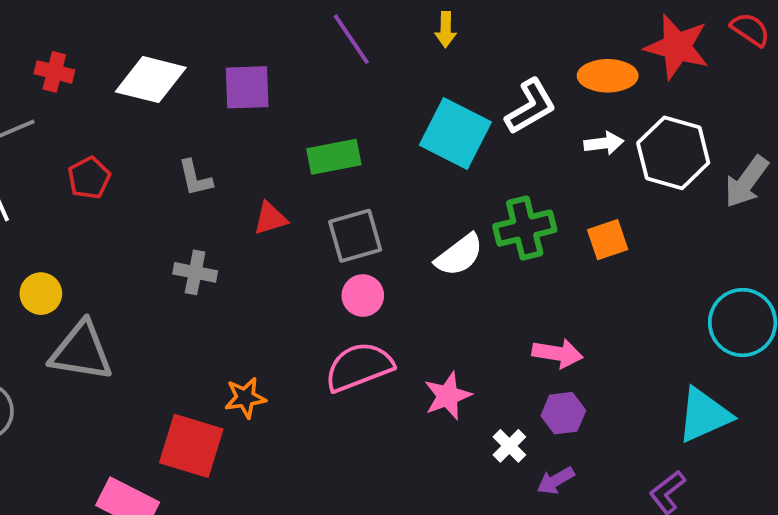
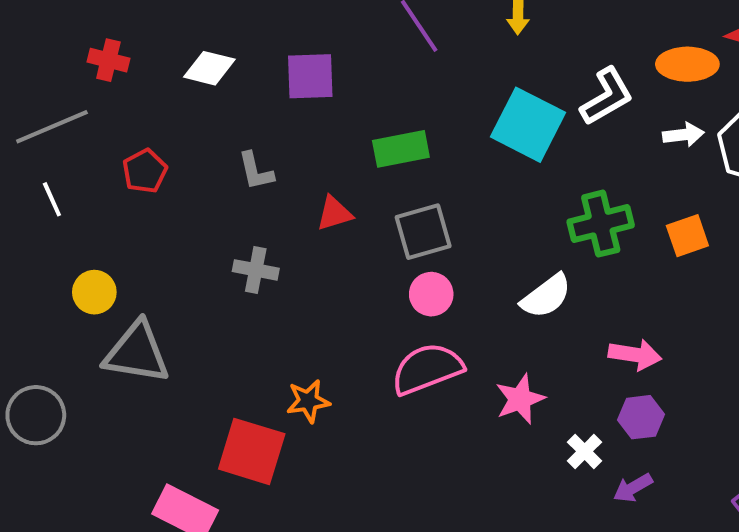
white diamond: (151, 80) -> (209, 68), size x0.7
white semicircle: (459, 255) -> (546, 296), moved

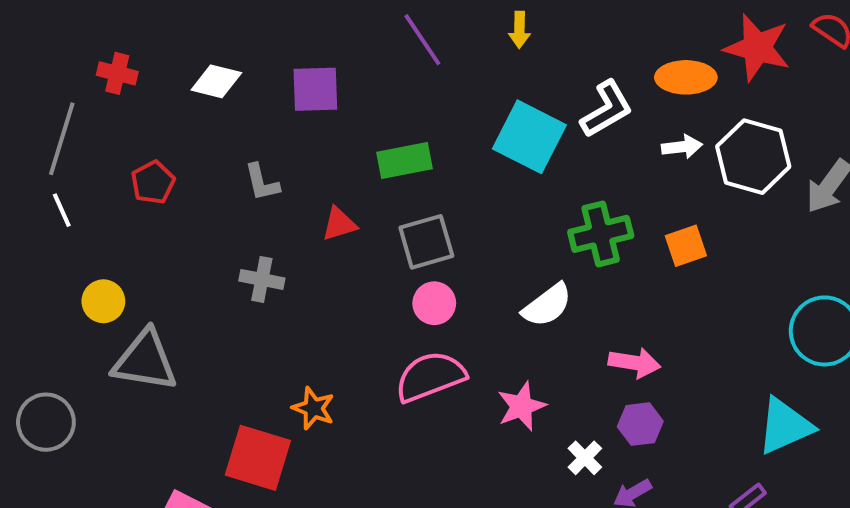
gray line: (52, 127) -> (62, 139), turned -50
orange star: (308, 401) -> (313, 408), turned 30

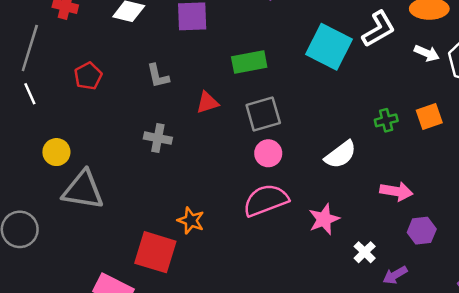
white arrow: (682, 147) -> (427, 53), turned 30
green cross: (601, 234) -> (386, 120), moved, size x0.6
purple hexagon: (640, 424) -> (422, 231), moved

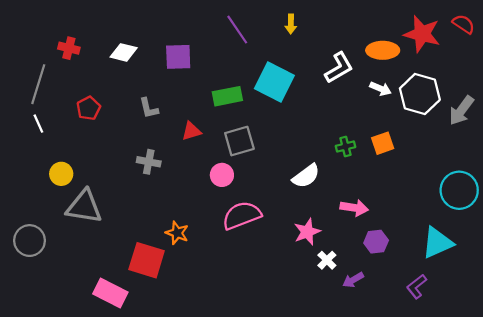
cyan square: (329, 47) -> (274, 82), moved
pink circle: (268, 153) -> (222, 175), moved
pink star: (324, 219) -> (307, 232), moved

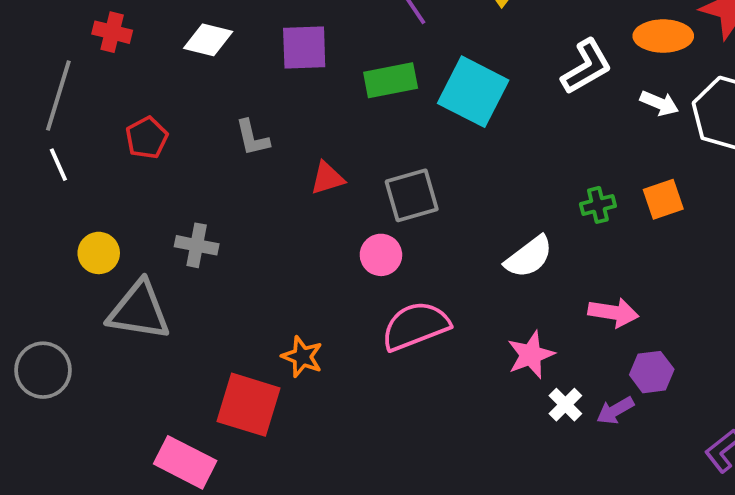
green rectangle: (227, 96) -> (391, 80), moved
gray cross: (149, 162) -> (197, 245), moved
purple arrow: (353, 280) -> (615, 410), moved

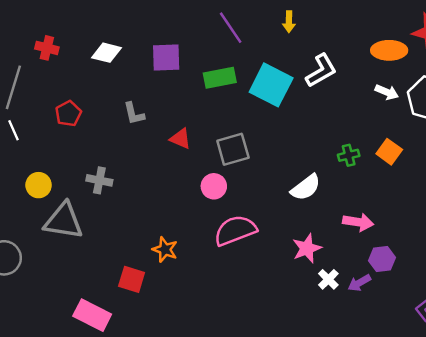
white L-shape: (586, 67) -> (321, 71), moved
red triangle: (327, 178) -> (180, 139), turned 40
orange square: (663, 199) -> (389, 152), turned -35
red square: (248, 405) -> (132, 279), size x0.7

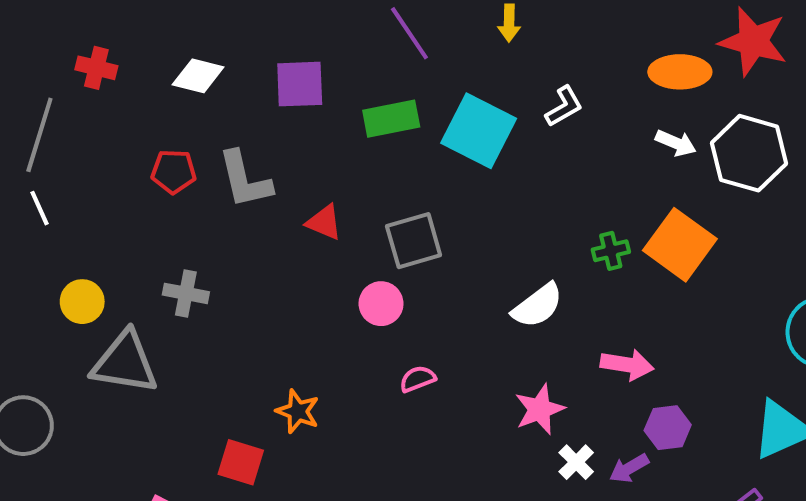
white L-shape: (321, 71) -> (564, 106), size x0.7
red pentagon: (68, 114) -> (174, 171), moved, turned 30
gray L-shape: (134, 114) -> (245, 180), size x1.5
orange square: (389, 152) -> (680, 245), size x1.6
pink semicircle: (235, 230) -> (418, 379), size x0.5

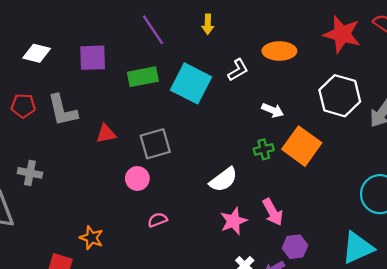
orange ellipse: (680, 72) -> (279, 51), moved
white arrow: (676, 143) -> (273, 110), moved
red triangle: (324, 222) -> (106, 134), turned -35
pink arrow: (627, 365) -> (273, 212), turned 52
pink star: (540, 409) -> (234, 221), moved

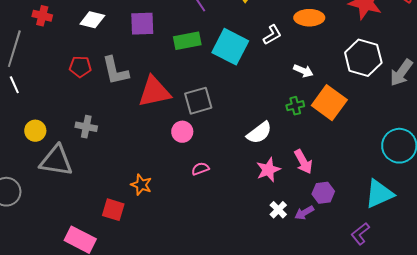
red triangle: (106, 134) -> (154, 92), size x1.8

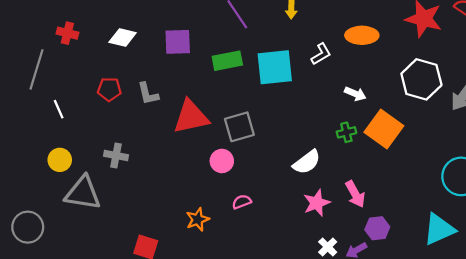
cyan square: (230, 47) -> (275, 67), turned -33
gray L-shape: (115, 71) -> (148, 94), size x0.7
white line: (14, 85) -> (59, 109), moved
orange star: (141, 185) -> (198, 219), moved, turned 30

